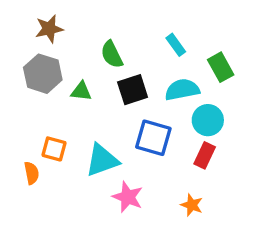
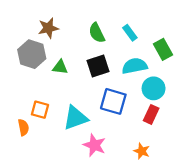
brown star: (49, 29) -> (48, 28), moved
green semicircle: (112, 54) -> (97, 33), moved

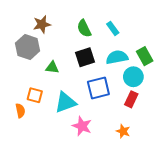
green rectangle: (163, 49) -> (145, 56), moved
green triangle: (60, 67) -> (52, 67), moved
blue square: (113, 101) -> (98, 88), turned -30

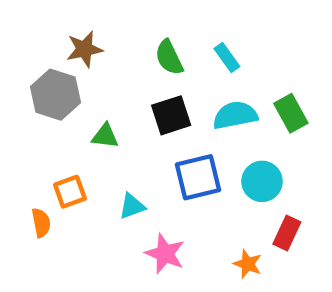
cyan circle: (133, 77) -> (262, 181), moved
orange square: (35, 95) -> (70, 192), turned -35
red rectangle: (131, 99) -> (287, 233), moved
cyan triangle: (66, 102) -> (132, 206), size x0.6

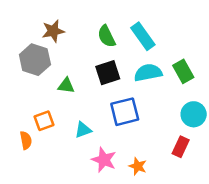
cyan rectangle: (227, 57) -> (143, 36), size x1.5
cyan circle: (262, 181) -> (194, 114), moved
orange star: (248, 264) -> (138, 166), moved

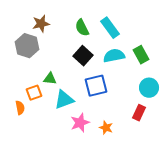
black square: (108, 73) -> (83, 56), turned -30
green triangle: (66, 86) -> (50, 79), moved
cyan triangle: (83, 130) -> (64, 100), size x1.5
pink star: (104, 160) -> (80, 123), turned 30

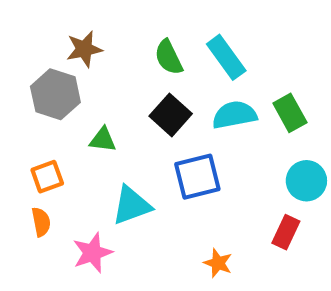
green triangle: (50, 79) -> (103, 140), moved
orange square: (34, 93) -> (47, 177), moved
pink star: (80, 123) -> (92, 253), moved

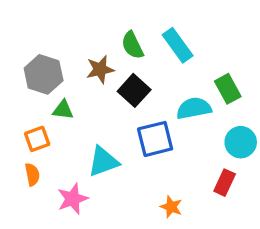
brown star: (84, 49) -> (100, 69), moved
cyan semicircle: (234, 115) -> (194, 108), moved
green triangle: (103, 140) -> (63, 110), moved

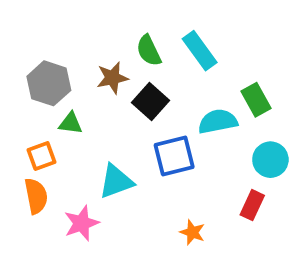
orange semicircle: (32, 174) -> (36, 196), size x1.4

